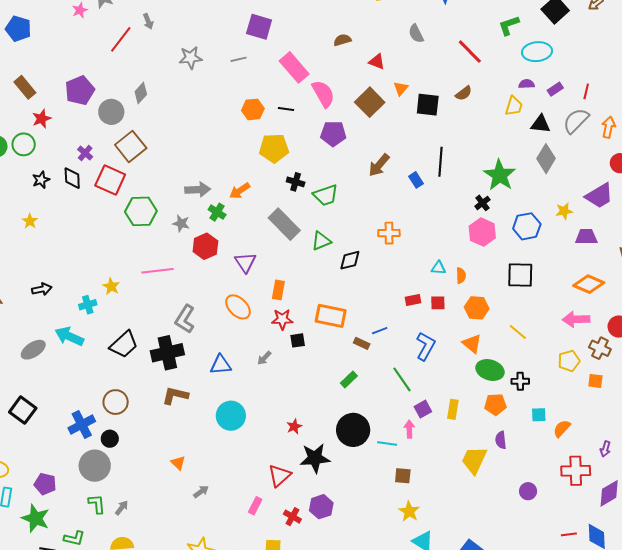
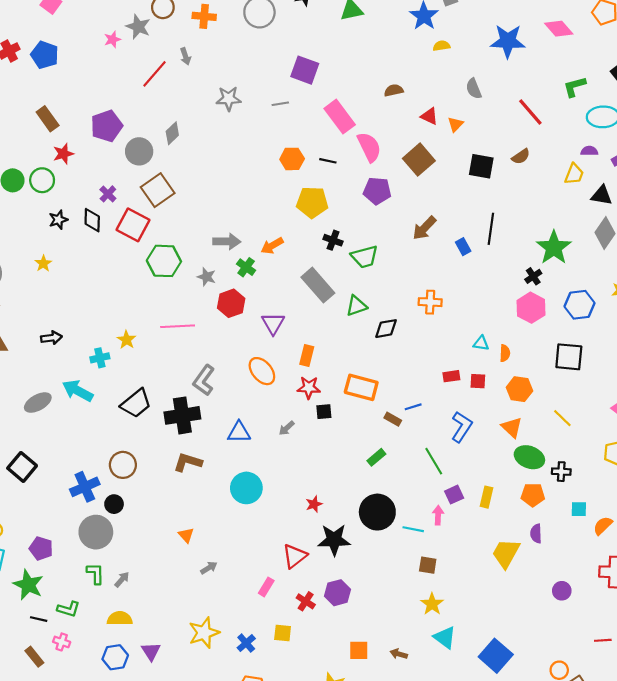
orange triangle: (401, 89) -> (455, 124), moved

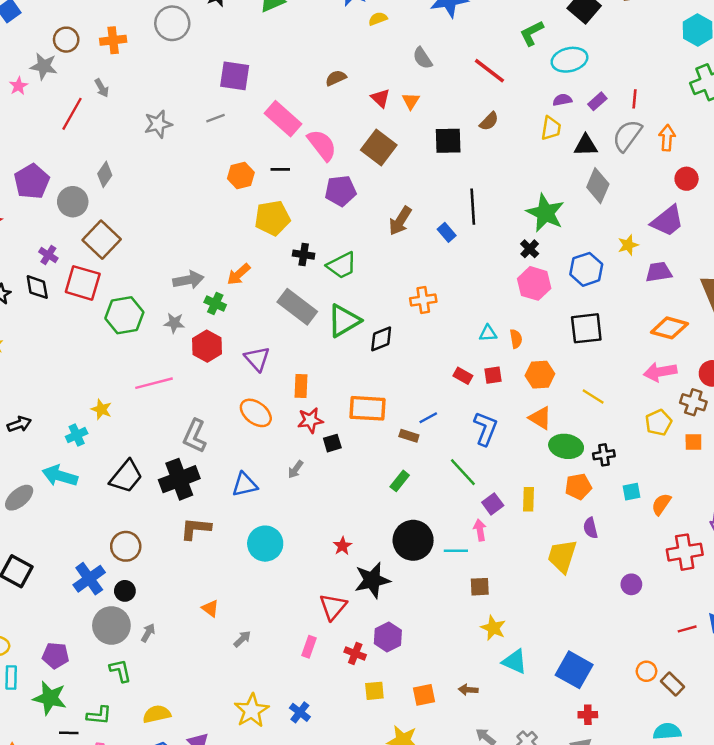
red triangle: (429, 116) -> (380, 98), turned 30
green triangle: (356, 306) -> (344, 321), size x1.4
red rectangle: (451, 376) -> (463, 376), turned 49
gray arrow: (122, 580) -> (148, 633), moved
yellow square: (283, 633) -> (374, 691), moved

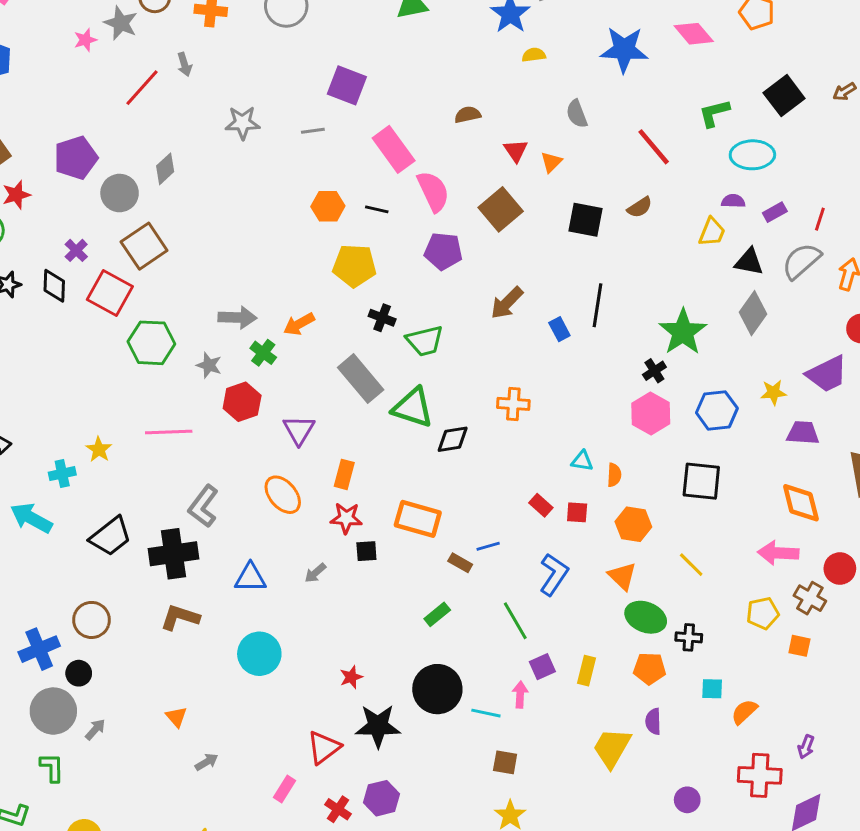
green triangle: (344, 321) -> (413, 408), turned 36
orange diamond: (669, 328) -> (801, 503), turned 48

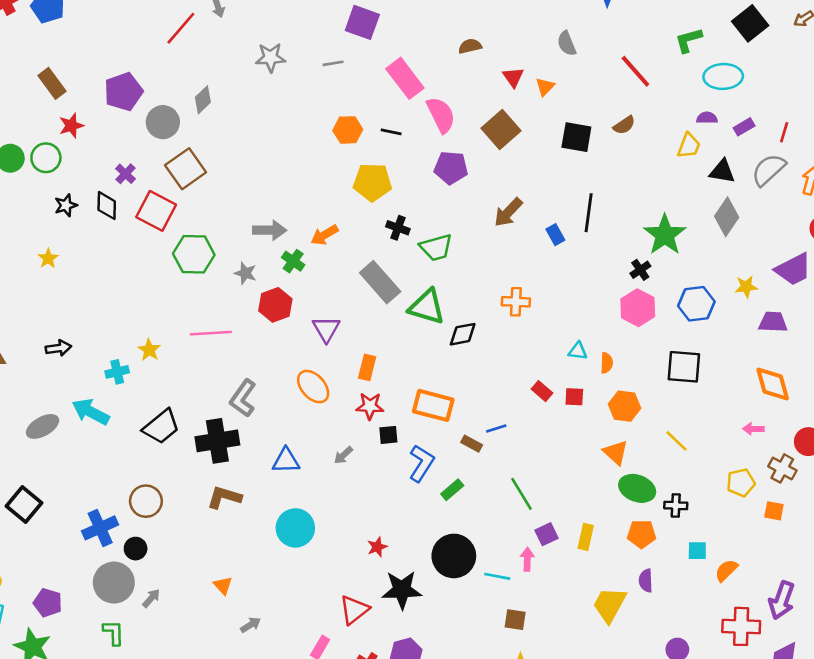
pink arrow: (778, 553) -> (753, 429), size x0.6
blue L-shape: (554, 574) -> (422, 463), moved
purple arrow: (806, 747) -> (782, 600), size x1.8

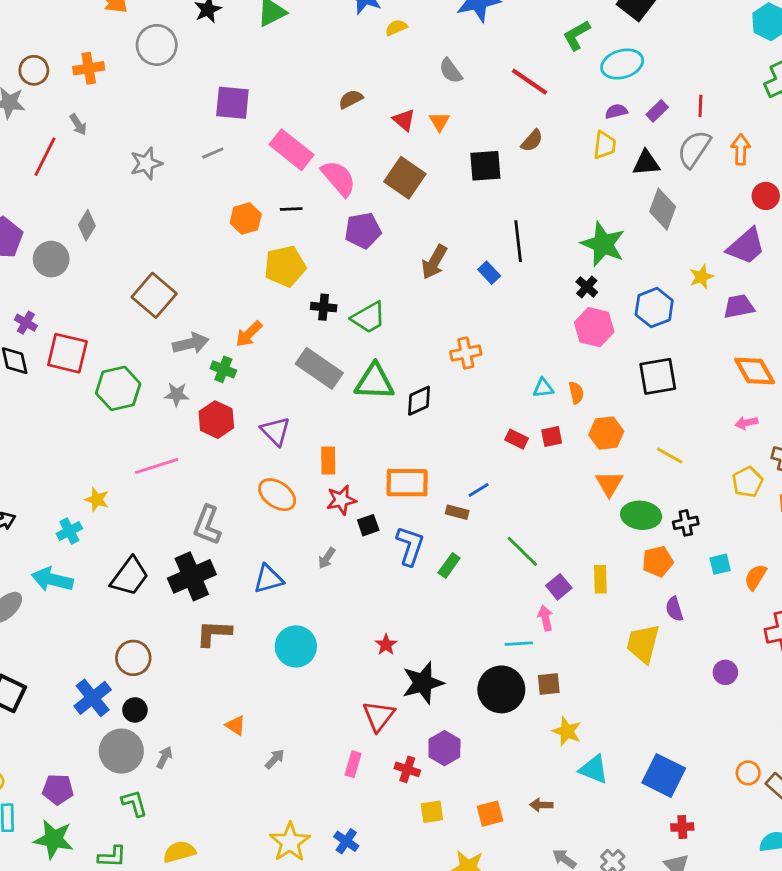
brown square: (186, 169) -> (154, 295), moved
orange triangle: (616, 452) -> (609, 484), turned 32
black circle: (454, 556) -> (501, 689), moved

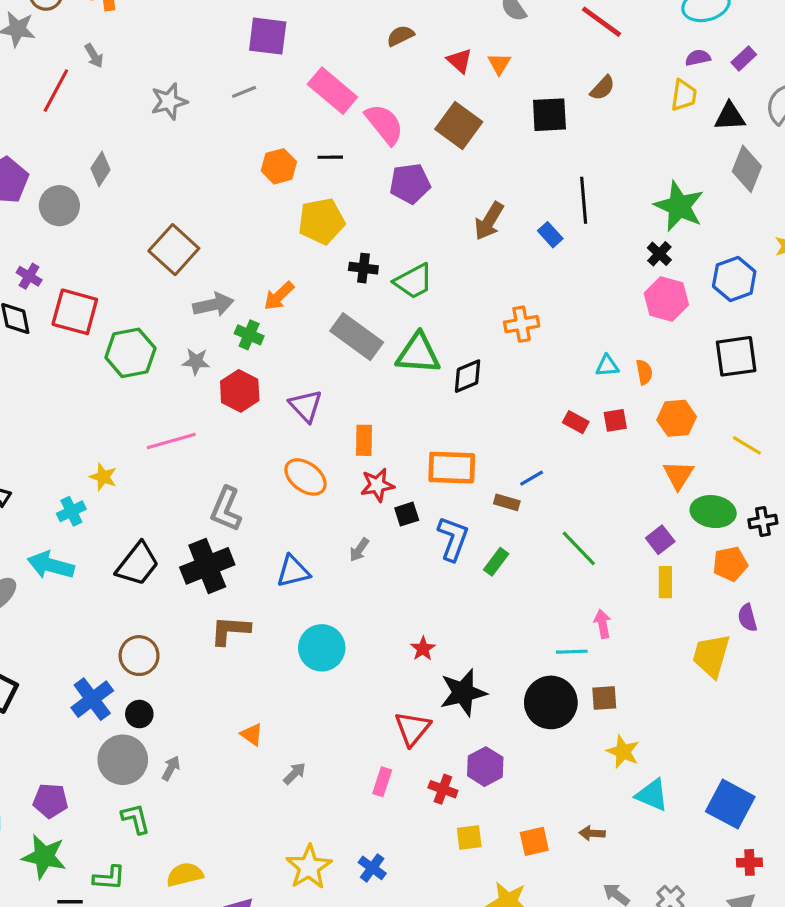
purple square: (559, 587) -> (660, 540), moved

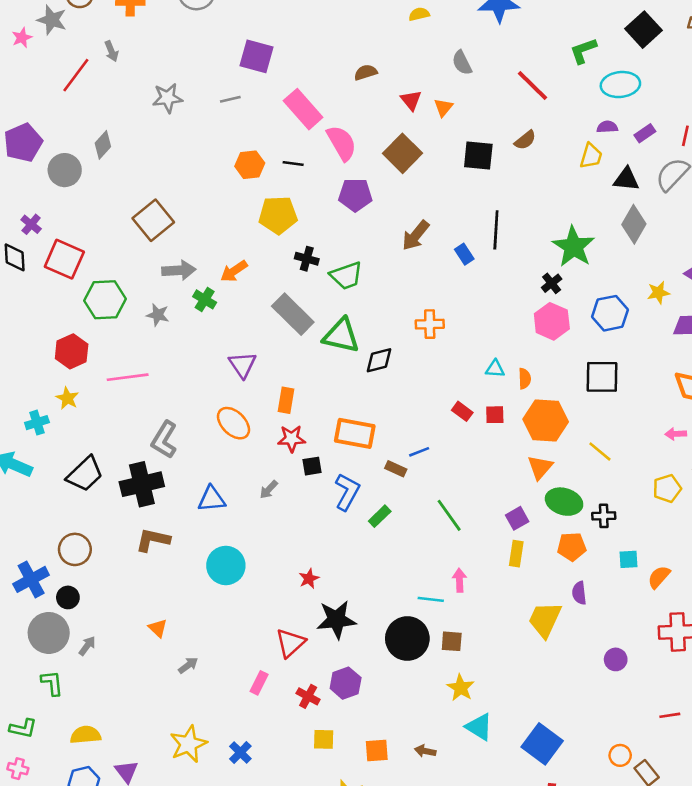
red hexagon: (240, 391) -> (72, 351), moved
orange hexagon: (677, 418) -> (546, 420), size x1.4

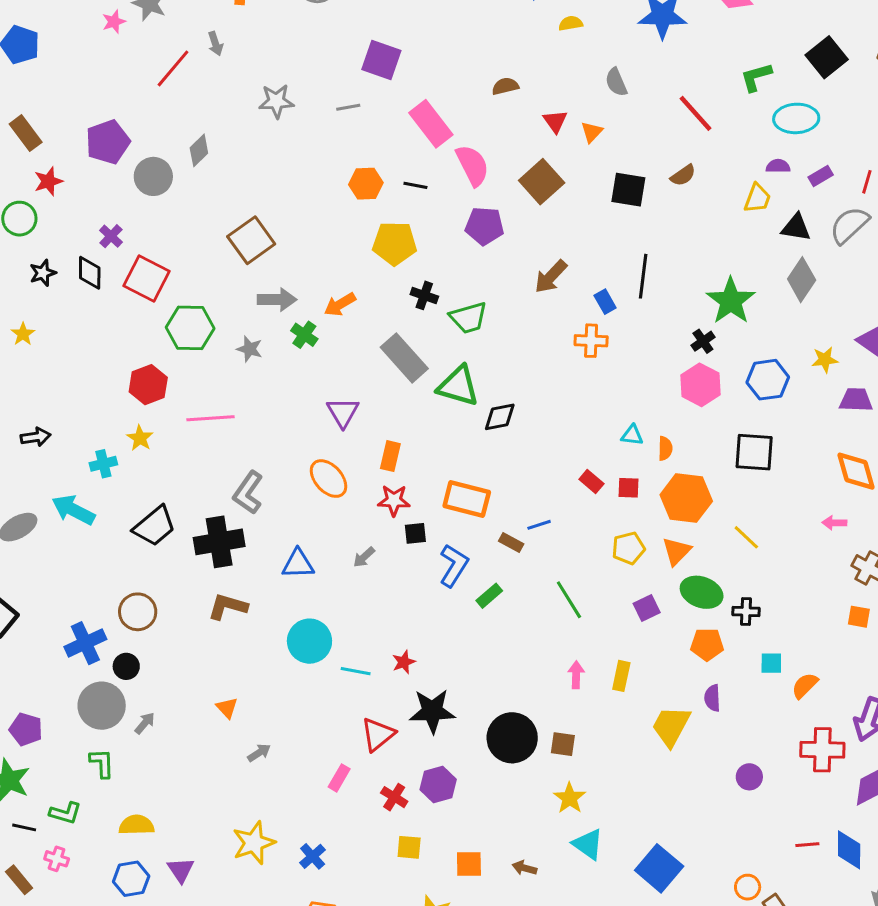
orange cross: (430, 324) -> (591, 341), moved
yellow pentagon: (667, 488) -> (628, 548), moved
yellow rectangle: (516, 554) -> (621, 676), moved
cyan line: (431, 599) -> (356, 671), moved

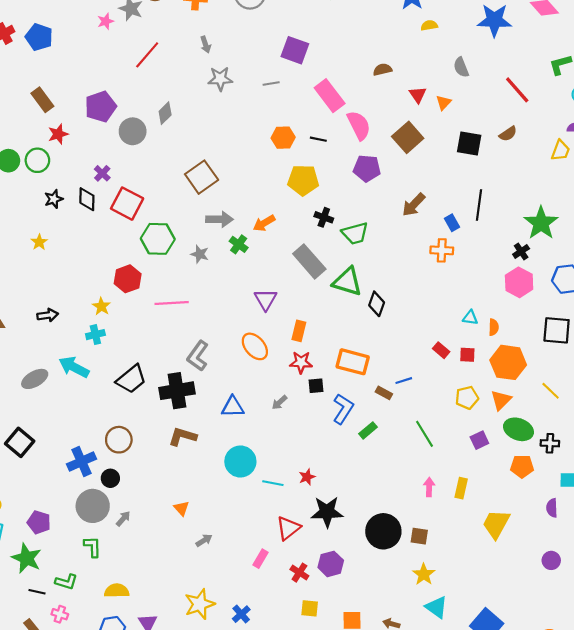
gray arrow: (215, 44) -> (206, 45), moved
black diamond: (500, 417) -> (377, 304), turned -60
yellow star: (140, 438) -> (101, 306), moved
purple semicircle: (712, 698) -> (552, 508), moved

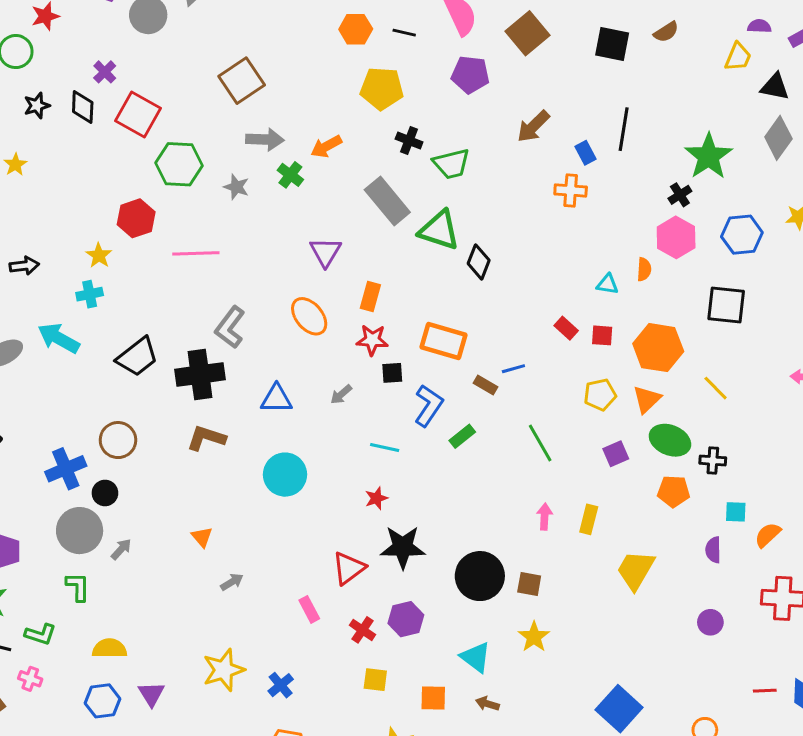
orange semicircle: (494, 327) -> (644, 269), moved
cyan line: (273, 483) -> (385, 448), moved
pink rectangle: (261, 559) -> (309, 609), turned -60
cyan triangle: (436, 607) -> (476, 657), moved

